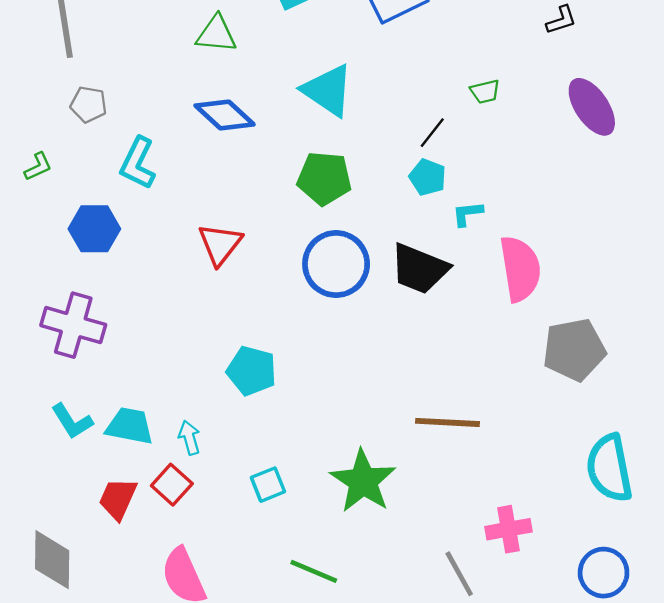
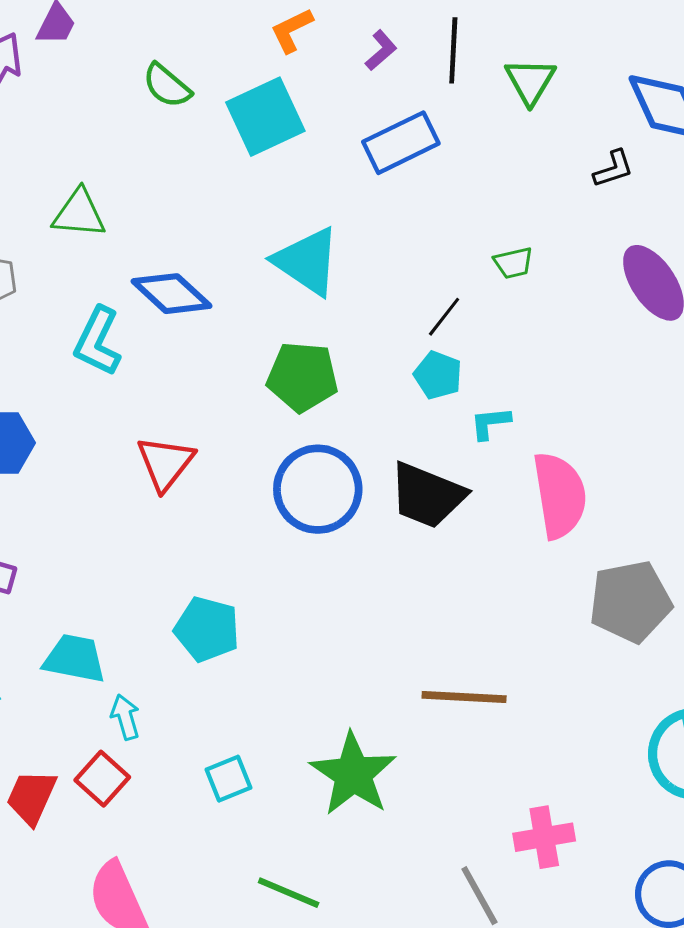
green triangle: (216, 34) -> (79, 214), moved
cyan L-shape: (138, 163) -> (98, 341), moved
cyan trapezoid: (130, 426) -> (75, 659), moved

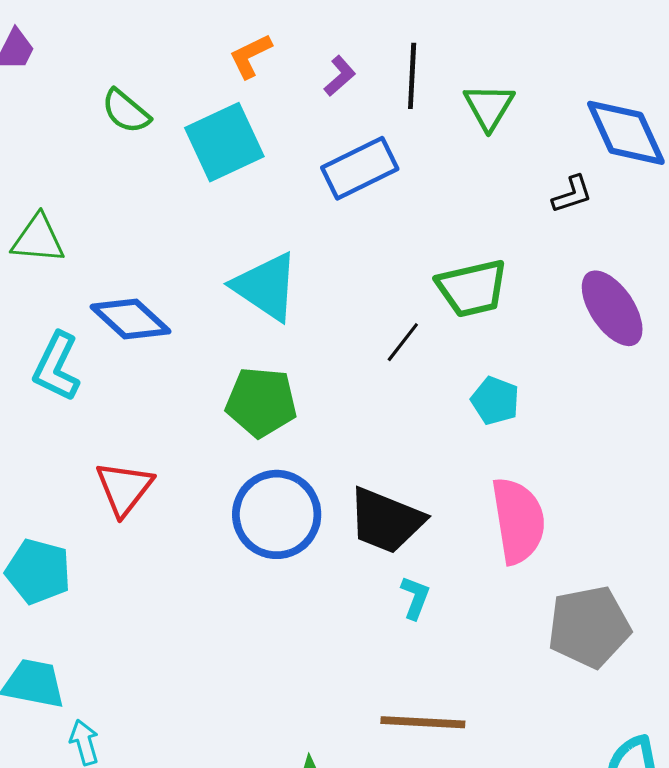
green trapezoid: (513, 263) -> (472, 288), size x1.8
cyan pentagon: (438, 375) -> (495, 401), moved
cyan L-shape: (490, 423) -> (415, 598), moved, turned 117
cyan pentagon: (207, 629) -> (38, 571), moved

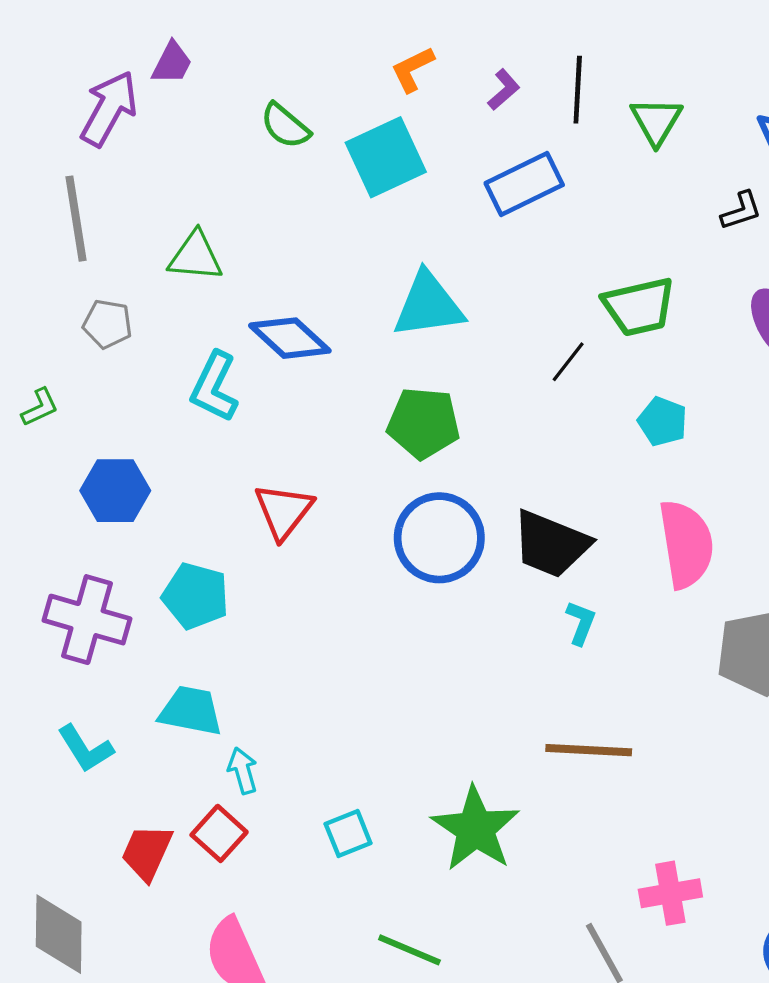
cyan triangle: (266, 287) -> (428, 305), turned -42

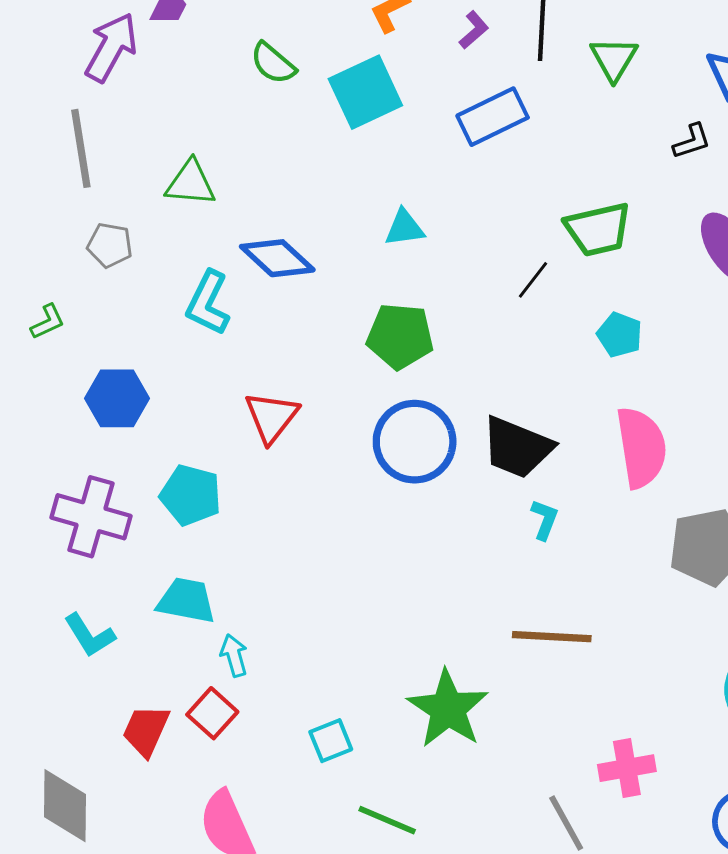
cyan triangle: (428, 305) -> (404, 228), size x0.6
cyan square: (348, 833) -> (331, 741), moved

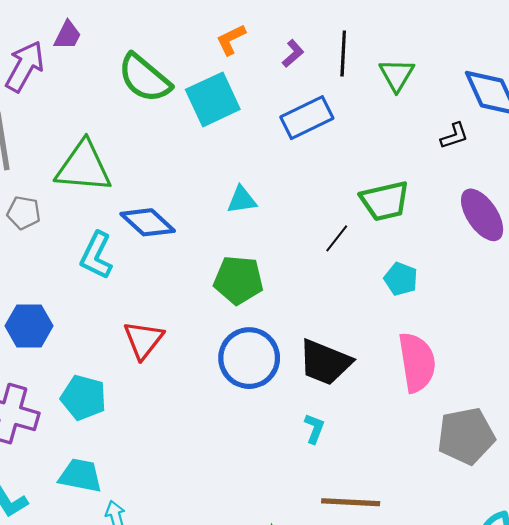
green semicircle: (273, 63) -> (144, 78), size x1.6
green triangle: (191, 183) -> (84, 167), size x1.5
cyan L-shape: (545, 520) -> (314, 429), moved

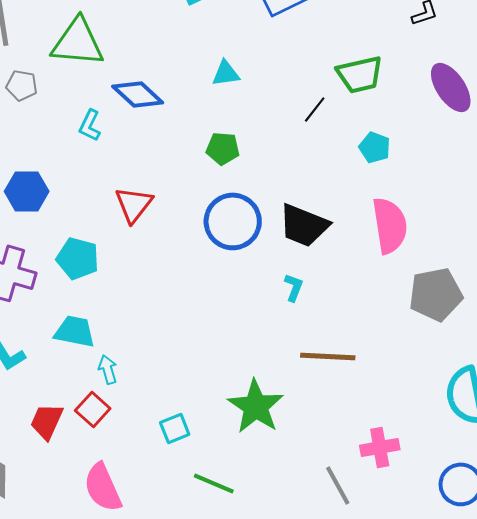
cyan L-shape: (96, 255) -> (90, 125), size x0.7
green pentagon: (238, 280) -> (223, 148), size x0.7

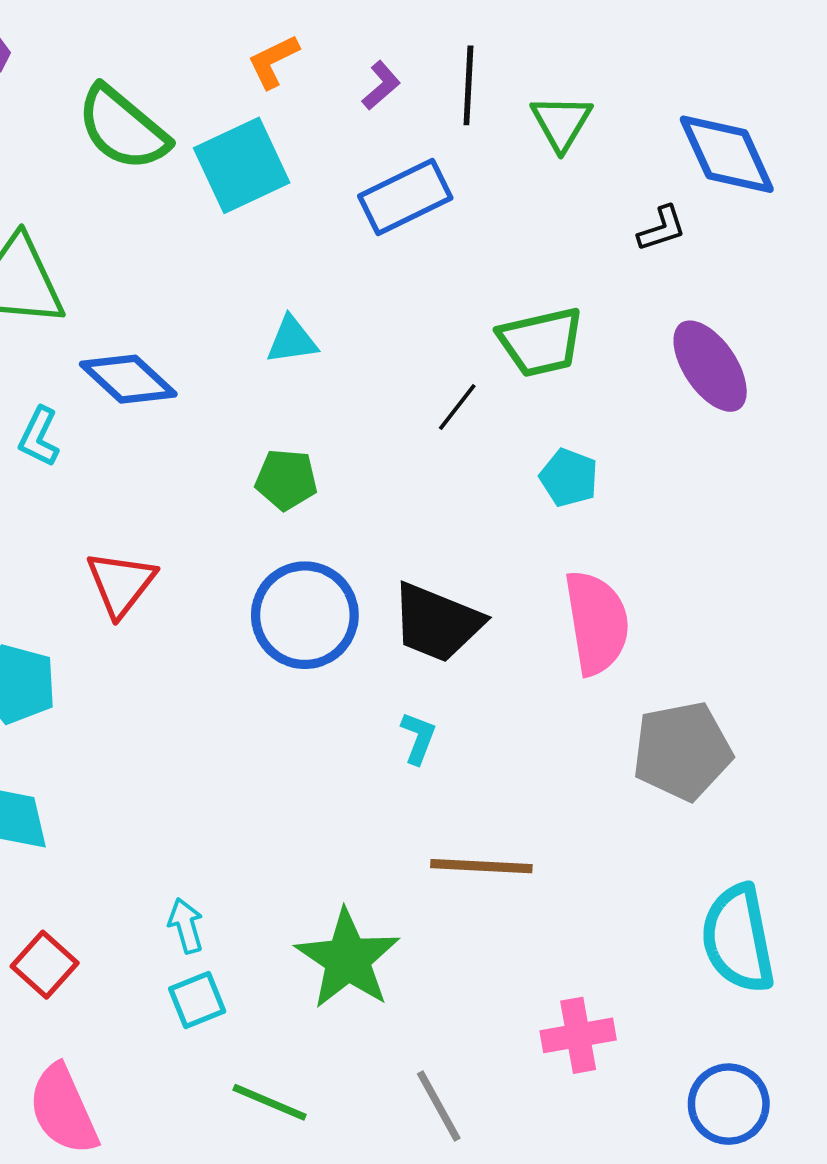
cyan arrow: (108, 369) -> (186, 926), moved
gray line: (338, 485) -> (439, 1106), moved

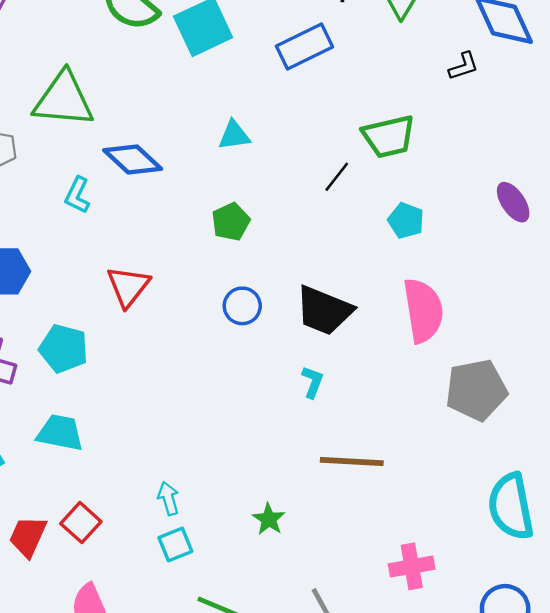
purple ellipse: (710, 366) -> (513, 202), moved, size x0.7
green pentagon: (286, 480) -> (231, 222), turned -30
blue circle: (305, 615) -> (242, 306), size x0.6
green star: (348, 959) -> (269, 519), size x0.5

